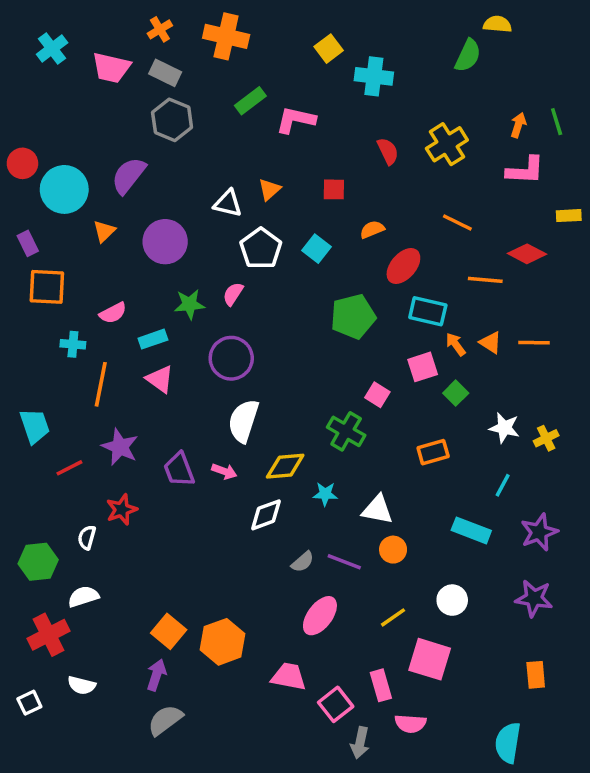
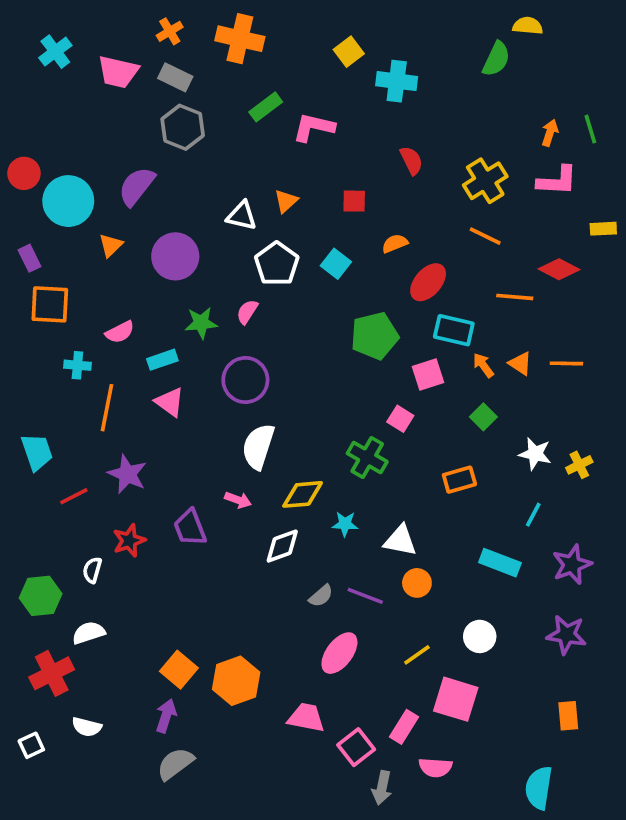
yellow cross: (447, 144) -> (485, 181), moved
pink square: (423, 367) -> (428, 374), moved
purple trapezoid: (179, 470) -> (190, 528), moved
pink rectangle: (381, 685) -> (404, 727), turned 48

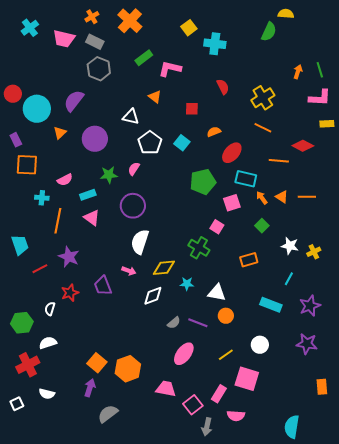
orange cross: (240, 39) -> (130, 21), turned 30
pink L-shape: (557, 181) -> (320, 98), moved
orange triangle: (286, 201) -> (155, 97), moved, turned -40
orange rectangle: (568, 716) -> (322, 387), moved
gray semicircle: (175, 764) -> (108, 414), moved

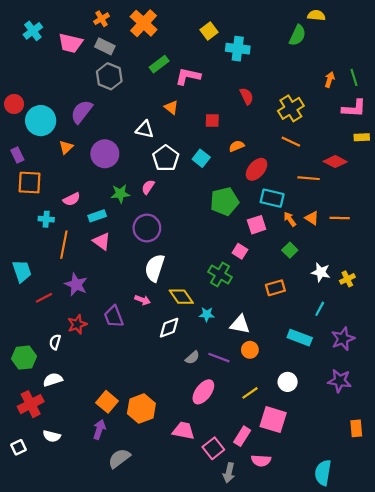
yellow diamond: (164, 268) -> (181, 297), turned 60

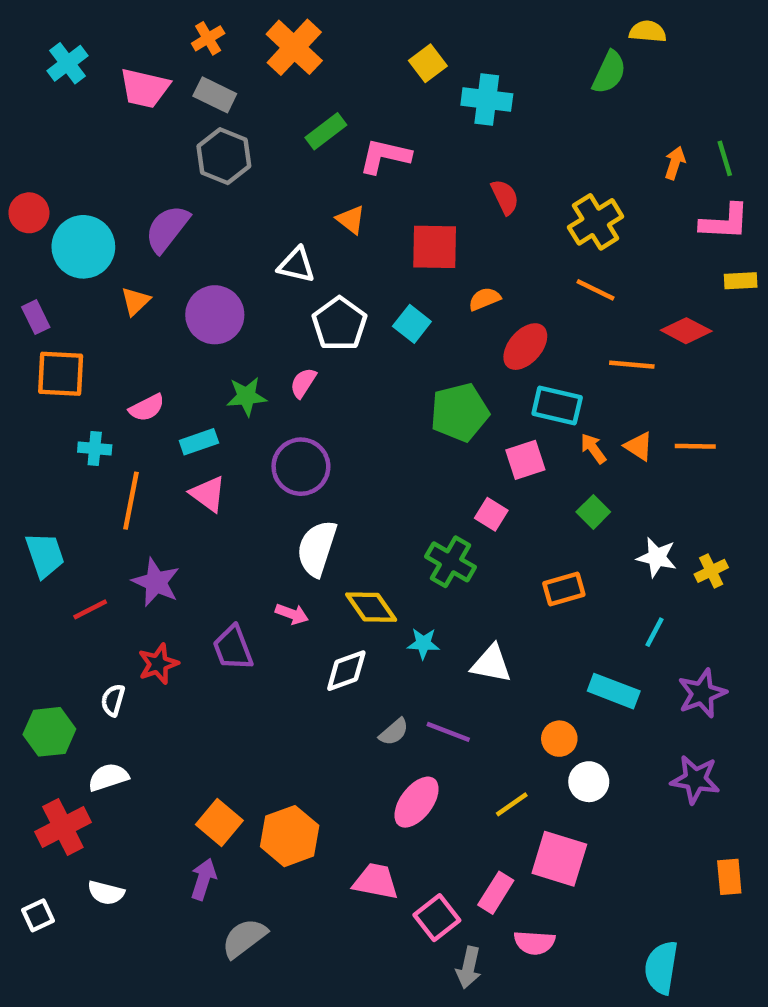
red square: (212, 121) -> (435, 247), size x1.6
orange circle: (250, 350) -> (559, 739), moved

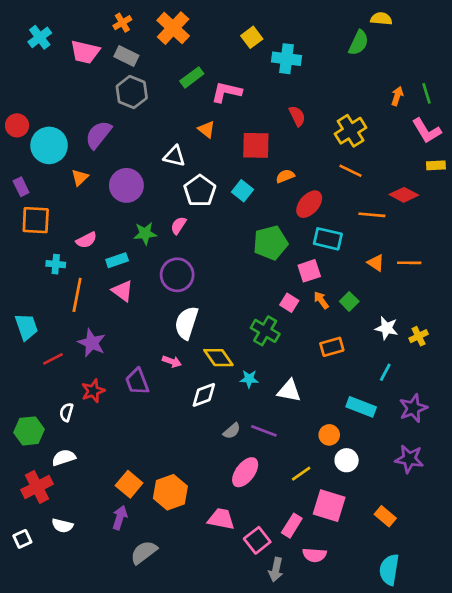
pink L-shape: (725, 222) -> (427, 131), turned 56
orange arrow: (593, 449) -> (321, 300), moved
orange rectangle: (729, 877) -> (385, 516), moved, turned -45

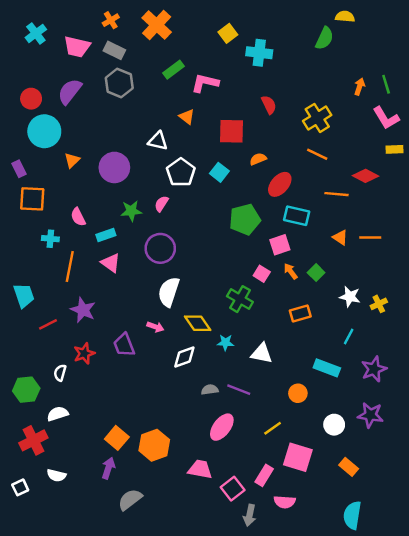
red circle: (17, 125) -> (31, 99), moved
purple semicircle: (98, 135) -> (70, 91), moved
pink semicircle: (86, 240) -> (78, 217), turned 90
gray semicircle: (232, 431) -> (210, 390), turned -147
white circle: (347, 460) -> (334, 425), moved

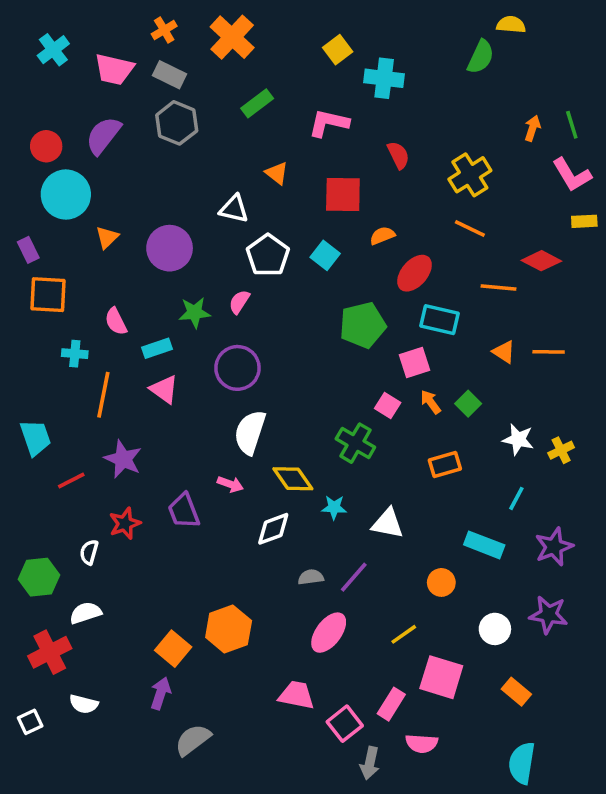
pink L-shape: (205, 83) -> (329, 123), moved
purple line: (239, 390) -> (354, 577), turned -70
orange hexagon: (154, 445) -> (229, 629), moved

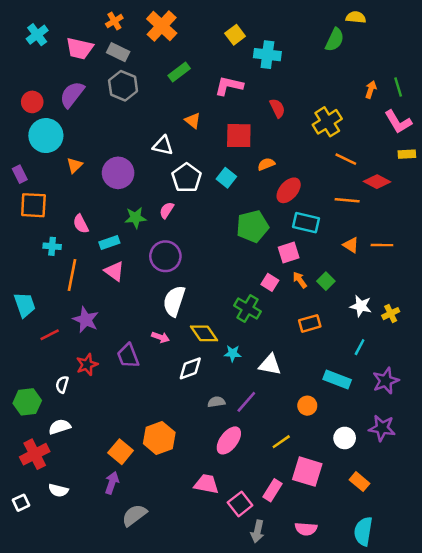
orange line: (470, 228) -> (346, 159), moved
pink semicircle: (422, 743) -> (306, 529), moved

